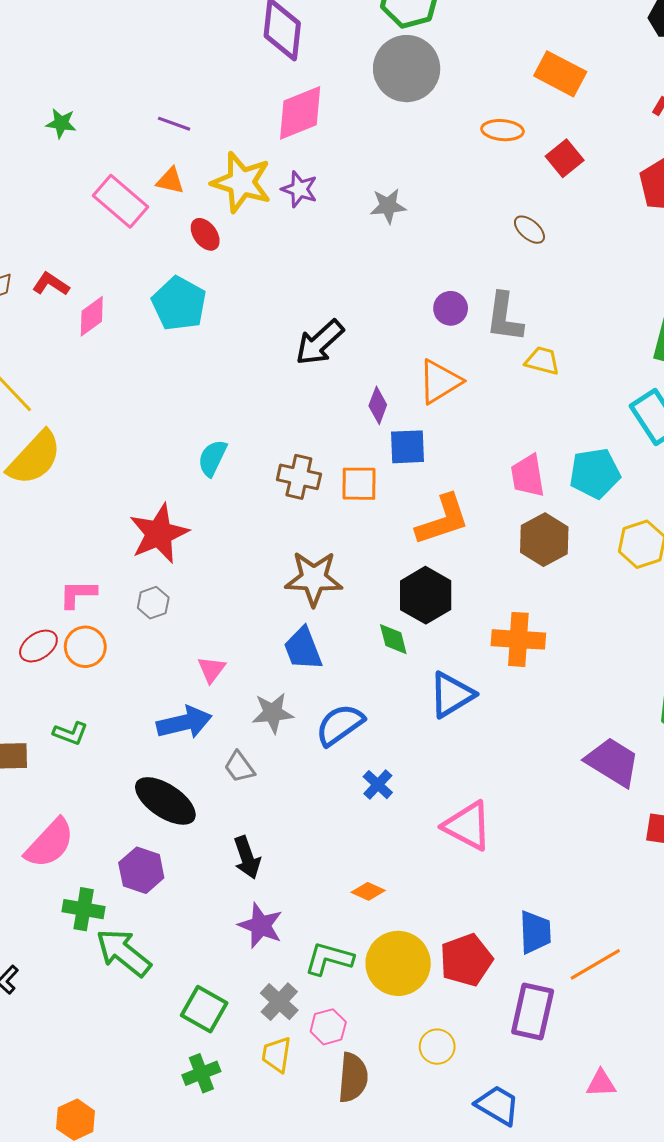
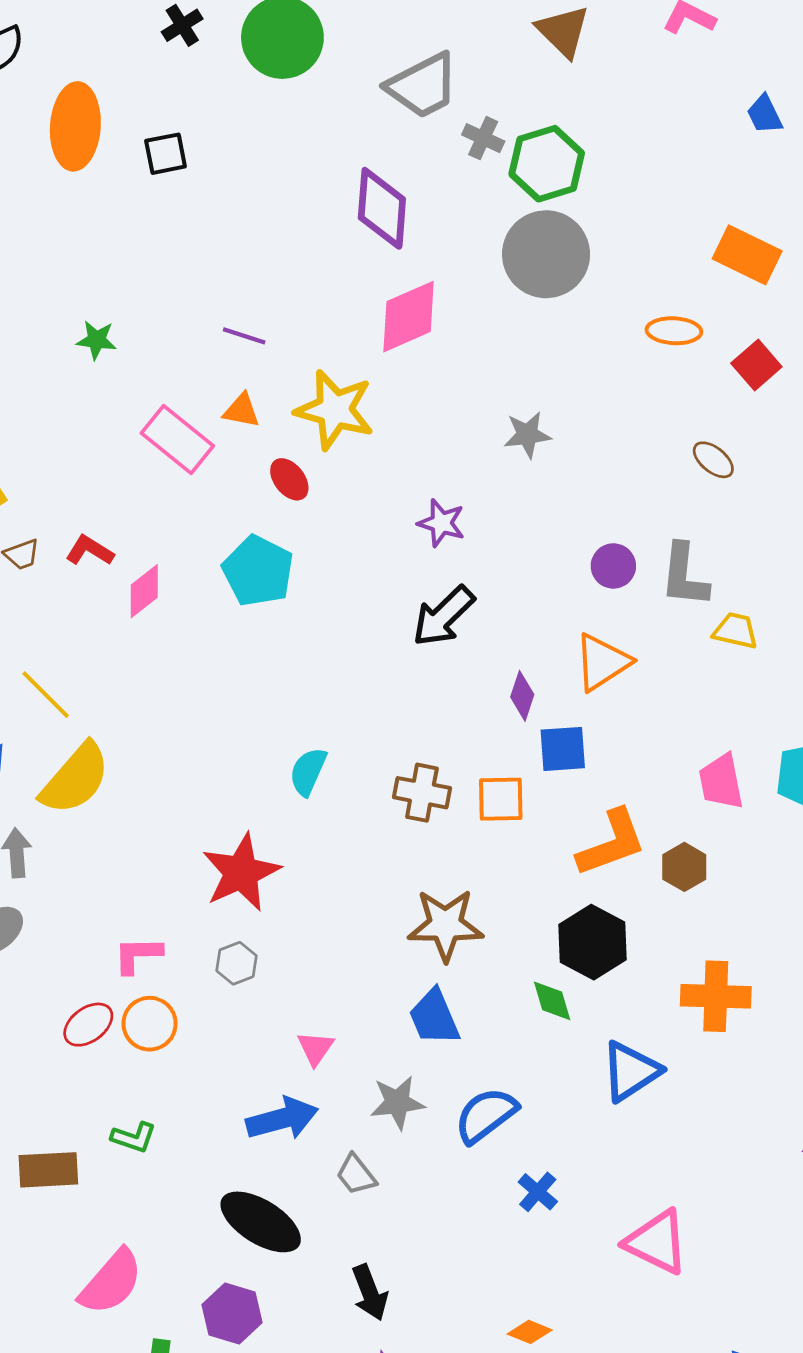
purple star: (299, 189) -> (441, 523), moved
brown hexagon: (544, 540) -> (684, 867), moved, size x0.7

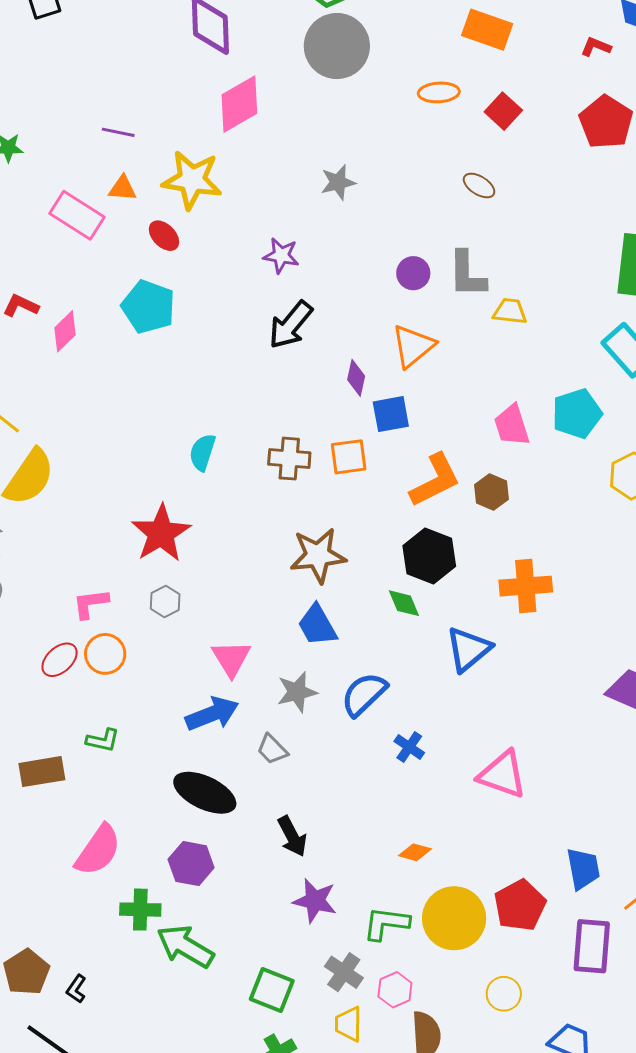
pink triangle: (316, 1048) -> (231, 658), size x1.4

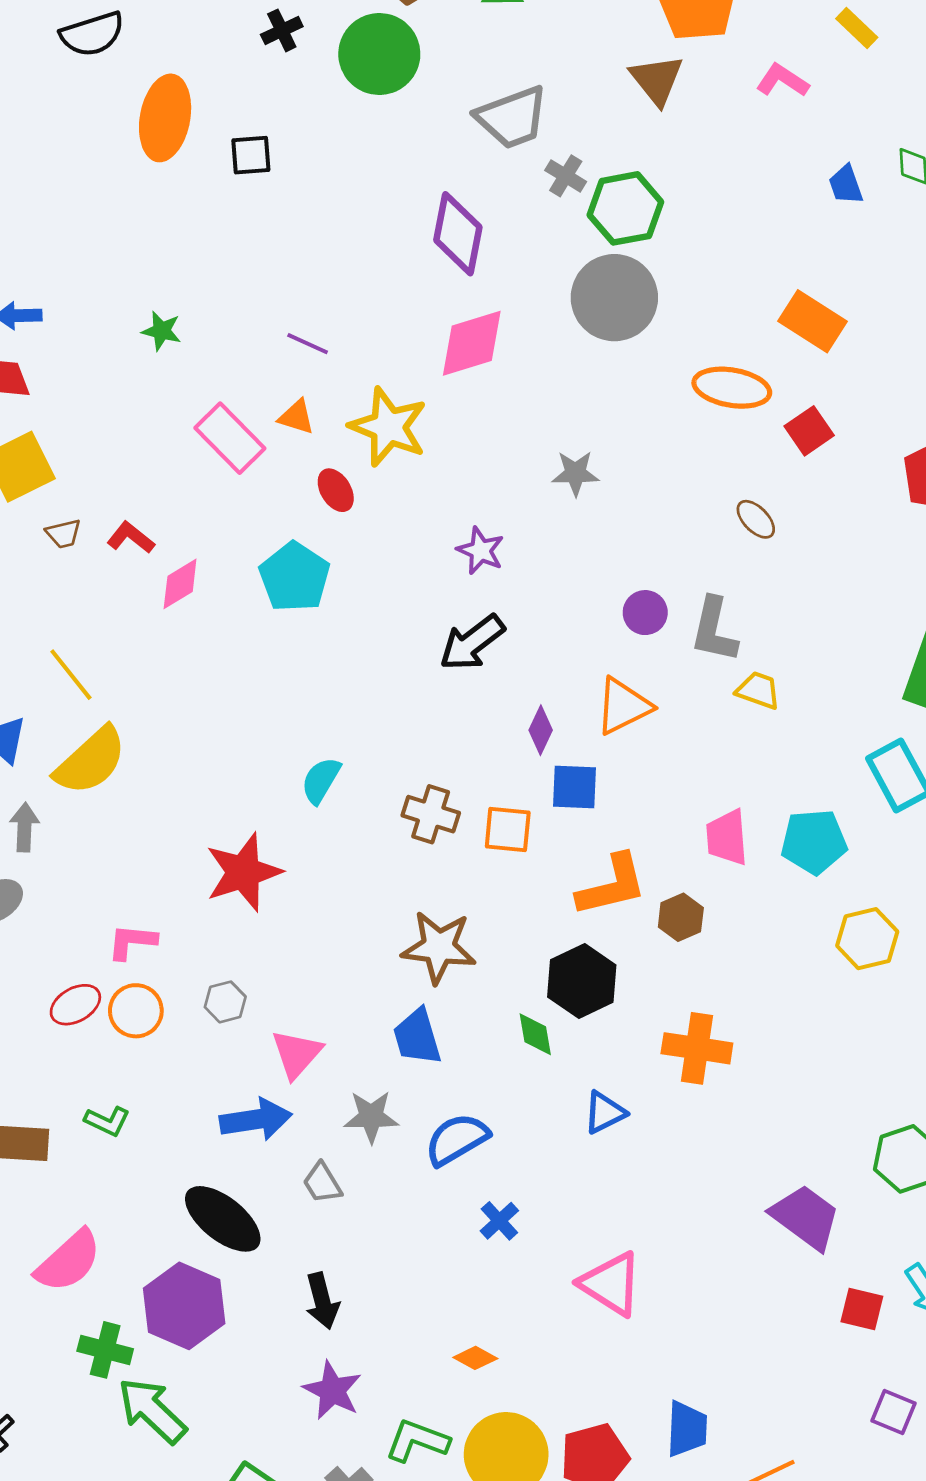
orange ellipse: (439, 92) -> (732, 388), size x1.4
gray hexagon: (165, 601) -> (225, 1002), moved
blue triangle: (468, 649) -> (605, 1113), size x0.7
purple hexagon: (191, 864) -> (184, 1306), size x1.4

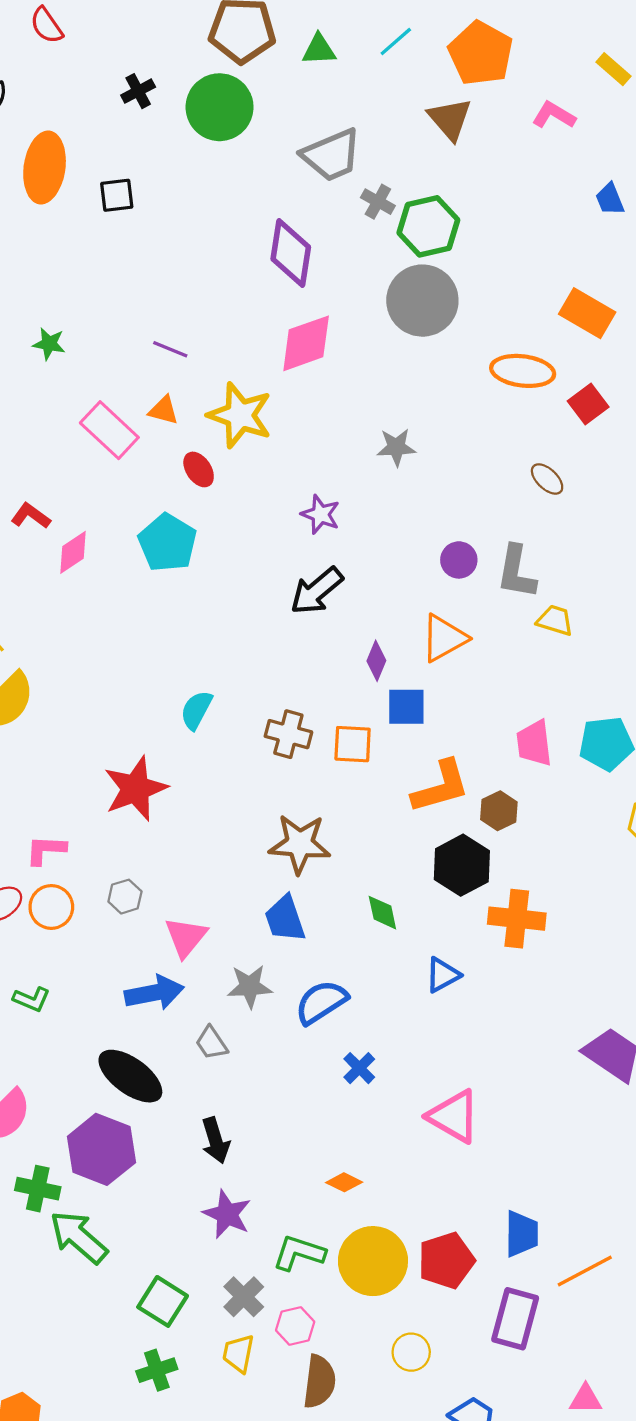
black hexagon: (582, 981) -> (462, 865), moved

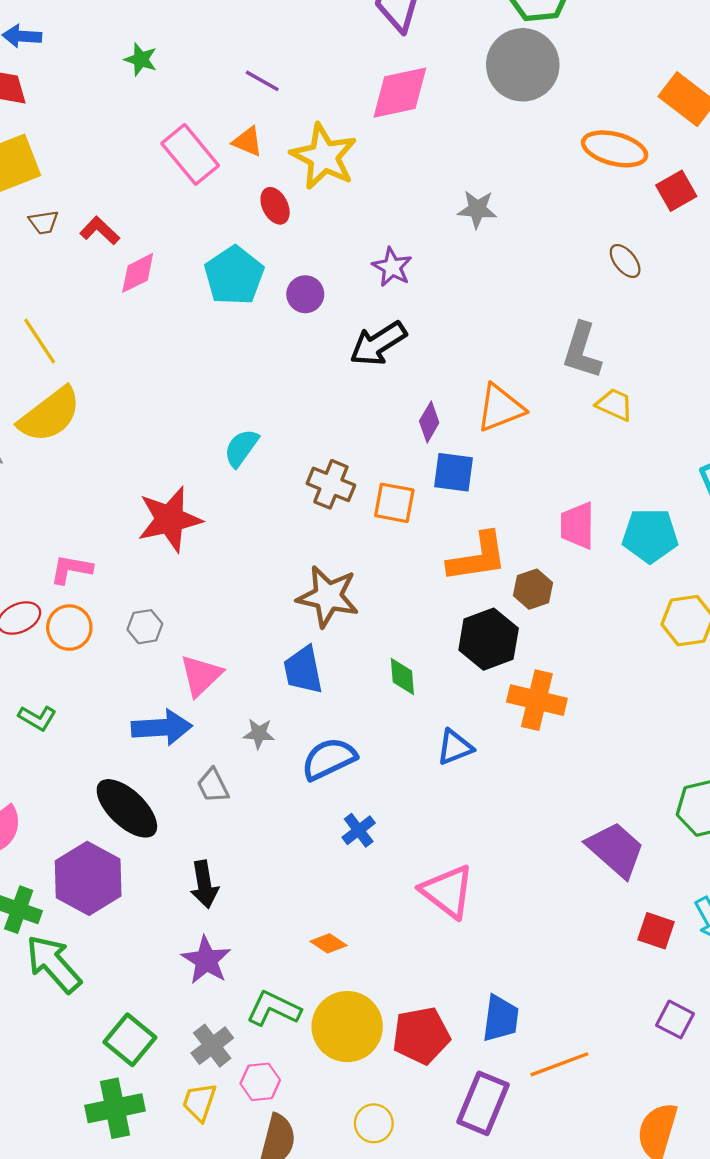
purple circle: (459, 560) -> (305, 294), moved
gray star: (250, 986) -> (259, 734), size x0.7
green cross: (157, 1370) -> (115, 1108), size x1.4

